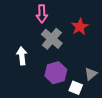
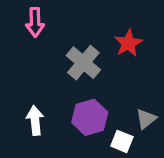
pink arrow: (42, 14) -> (35, 22), moved
white arrow: (22, 56) -> (35, 120), moved

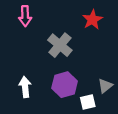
red star: (128, 43) -> (92, 20), moved
white square: (122, 141) -> (88, 102), turned -35

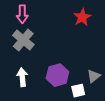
gray cross: (60, 45) -> (23, 40), moved

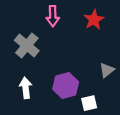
pink arrow: (22, 14) -> (53, 16), moved
gray triangle: (94, 76) -> (107, 70), moved

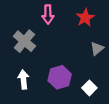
gray triangle: (107, 70) -> (97, 49), moved
white square: (89, 103) -> (89, 88), moved, turned -32

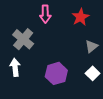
white arrow: (23, 79) -> (15, 67), moved
white square: (89, 88) -> (93, 73), moved

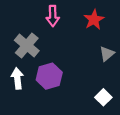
purple hexagon: (56, 73) -> (49, 76), moved
white square: (93, 73) -> (103, 97), moved

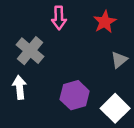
purple hexagon: (49, 76) -> (75, 95), moved
white square: (103, 97) -> (115, 108), size x1.5

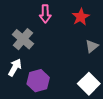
white arrow: (20, 87) -> (15, 68), turned 36
purple hexagon: (75, 95) -> (38, 81), moved

